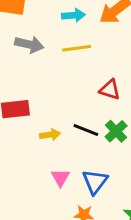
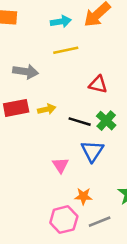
gray arrow: (29, 44) -> (26, 72), moved
yellow arrow: (50, 135) -> (47, 109), moved
blue triangle: (95, 182) -> (92, 151), moved

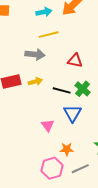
gray arrow: (26, 72) -> (35, 54), moved

